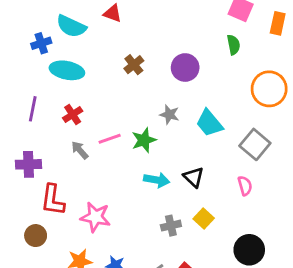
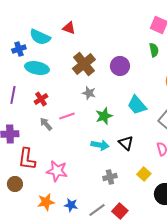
brown cross: (134, 65) -> (84, 64), size x1.6
gray star: (169, 115) -> (89, 93), moved
green star: (144, 140) -> (104, 116), moved
yellow square: (204, 218) -> (144, 174), moved

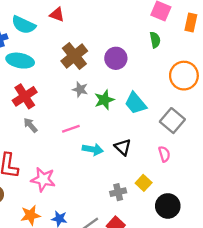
red cross: (41, 99) -> (25, 96), size x1.5
pink line: (67, 116) -> (71, 129), moved
green star: (104, 116) -> (104, 100), moved
gray cross: (110, 177) -> (118, 192), moved

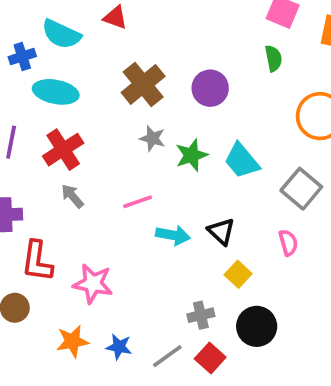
yellow square: (144, 183) -> (238, 274), moved
gray cross: (118, 192) -> (201, 315), moved
black circle: (168, 206) -> (257, 326), moved

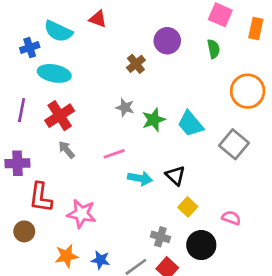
brown cross: (143, 84) -> (136, 64), moved, size x0.6
purple circle: (210, 88) -> (167, 41), moved
pink semicircle: (288, 243) -> (231, 218), moved, turned -54
gray cross: (201, 315) -> (160, 237), turned 30

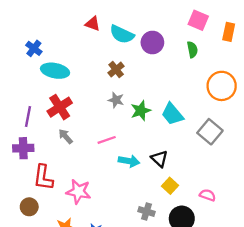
cyan semicircle: (58, 31) -> (122, 34), moved
blue cross: (30, 48) -> (34, 48), turned -35
brown cross: (136, 64) -> (116, 70), moved
purple line: (22, 110) -> (28, 116), moved

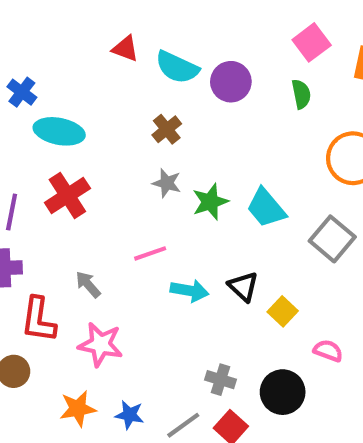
pink square: (198, 20) -> (312, 42), turned 30
gray arrow: (66, 136) -> (88, 284), moved
yellow square: (170, 186) -> (283, 311), moved

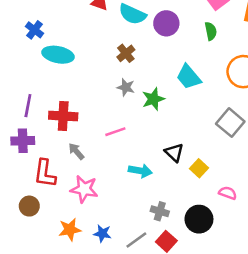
red cross: (67, 195) -> (63, 116), moved, turned 36
cyan trapezoid: (266, 208) -> (189, 77), moved
cyan arrow: (189, 291) -> (140, 171), moved

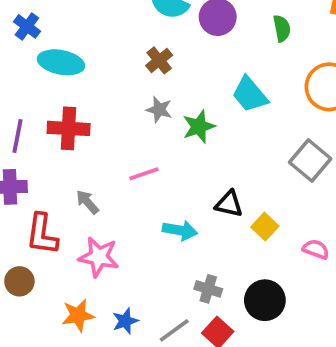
red cross: (63, 116) -> (69, 128), moved
black triangle: (174, 153) -> (229, 204), turned -30
pink semicircle: (228, 193) -> (316, 249), moved
blue star: (102, 233) -> (125, 321), turned -30

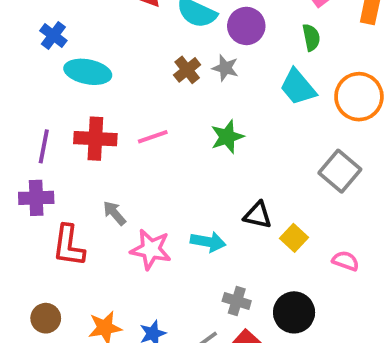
cyan trapezoid: (250, 94) -> (298, 87), moved
gray star: (159, 110) -> (225, 68), moved
pink line: (144, 174) -> (153, 137), moved
pink star: (99, 257) -> (151, 249), moved
brown circle: (19, 281) -> (46, 318), moved

